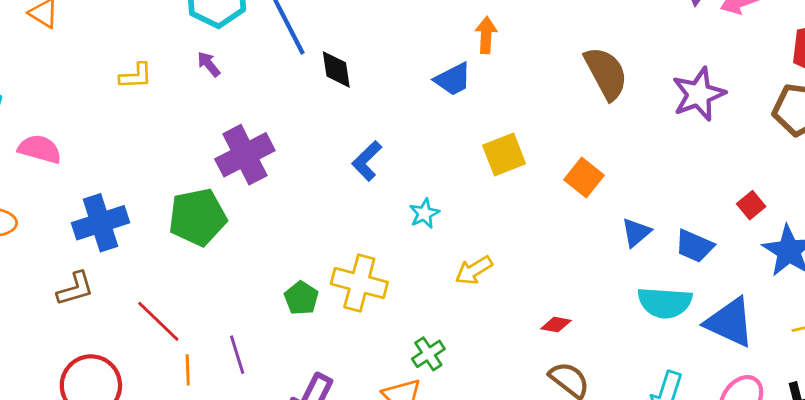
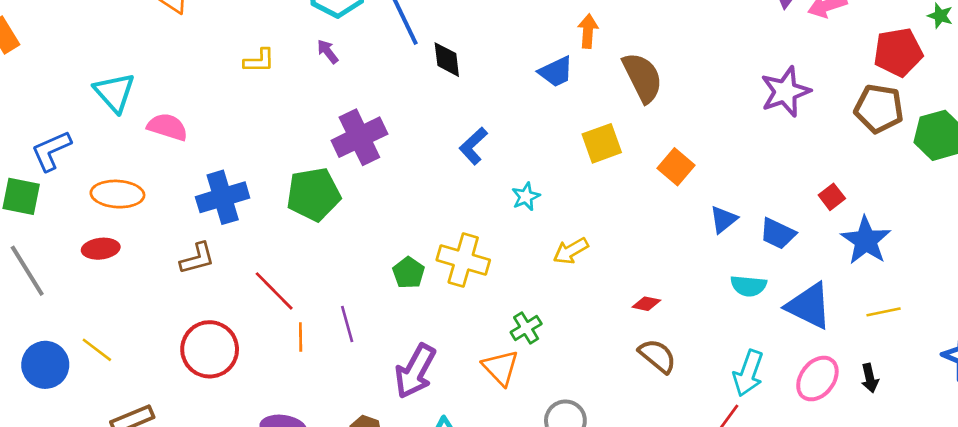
brown semicircle: (606, 73) -> (643, 77), moved
cyan semicircle: (665, 303) -> (749, 286), size x0.7

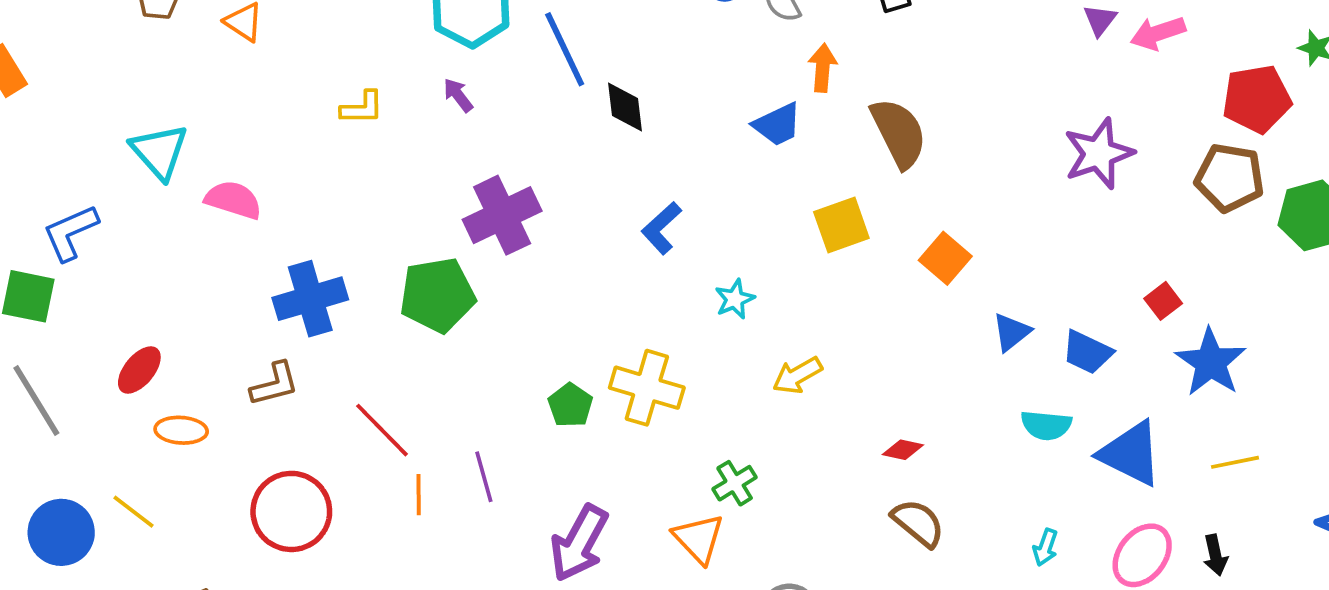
orange ellipse: (117, 194) -> (181, 430), moved, size x0.7
red ellipse: (101, 249) -> (139, 370), turned -44
cyan arrow: (748, 373) -> (1045, 547), size x0.6

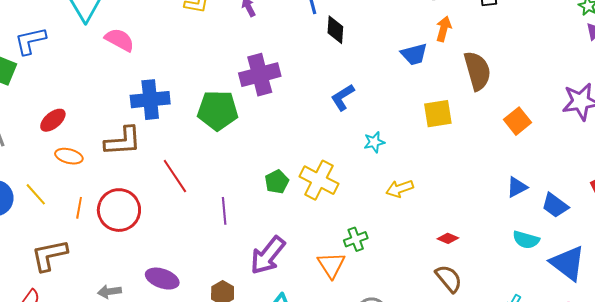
orange square: (945, 258) -> (518, 121), moved
brown L-shape: (275, 384) -> (123, 141), size x1.4
orange line: (419, 495) -> (79, 208), moved

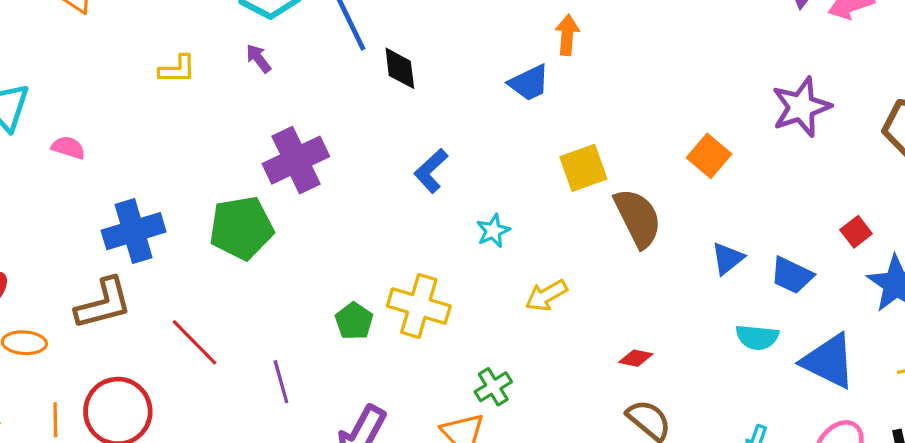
pink semicircle: (119, 40) -> (68, 148), size x0.7
brown semicircle: (477, 71) -> (638, 218), moved

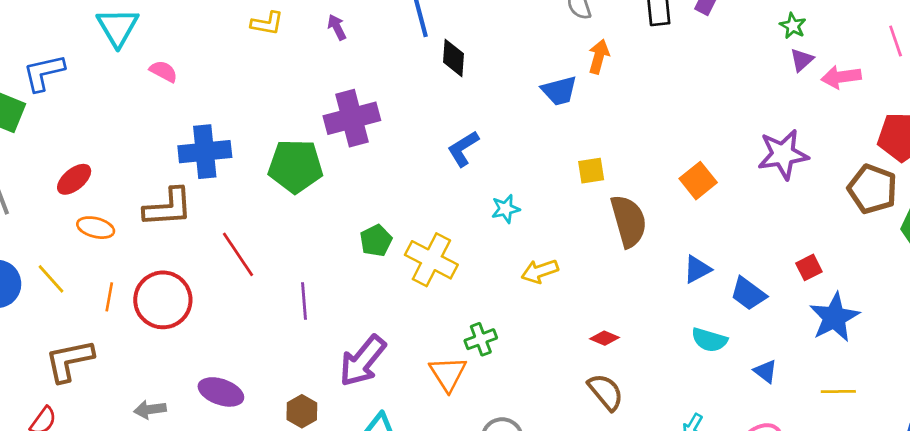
yellow square: (583, 168) -> (591, 171), size x0.7
green pentagon: (354, 321) -> (376, 241), moved
blue triangle: (829, 361) -> (765, 371), size x0.5

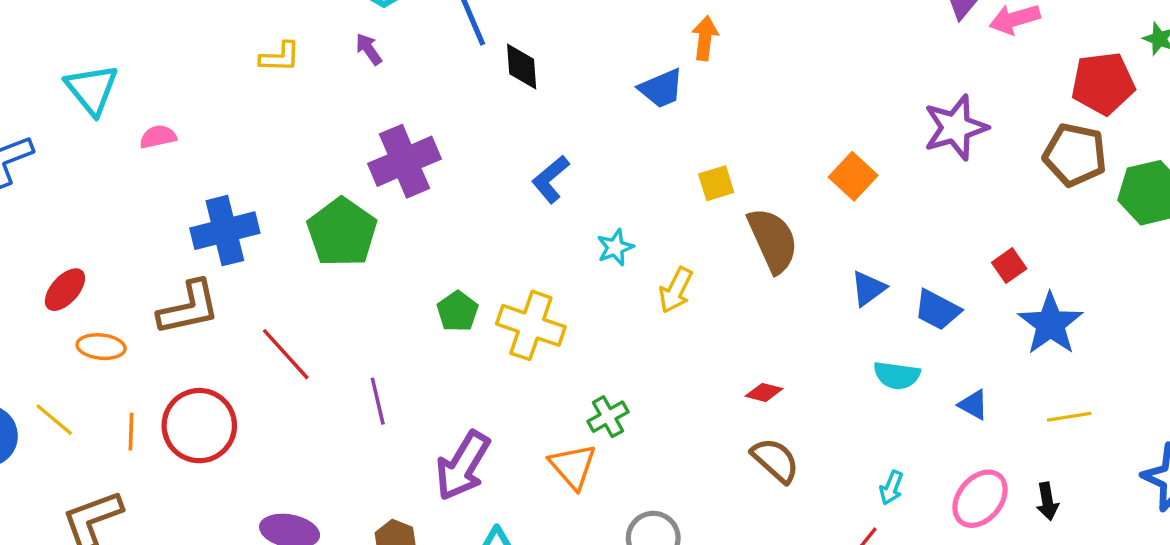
pink semicircle: (164, 71) -> (158, 137), turned -32
green pentagon: (295, 166) -> (342, 232), turned -30
yellow arrow: (540, 271) -> (676, 290), moved, turned -36

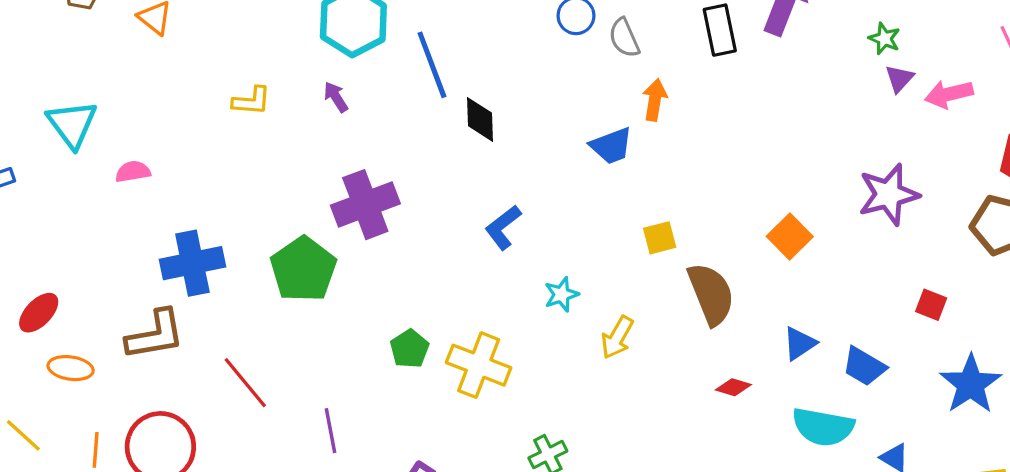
red square: (1009, 266) -> (931, 305), moved, turned -36
cyan semicircle: (897, 375) -> (823, 427), size x1.4
red diamond: (764, 392) -> (733, 387), moved

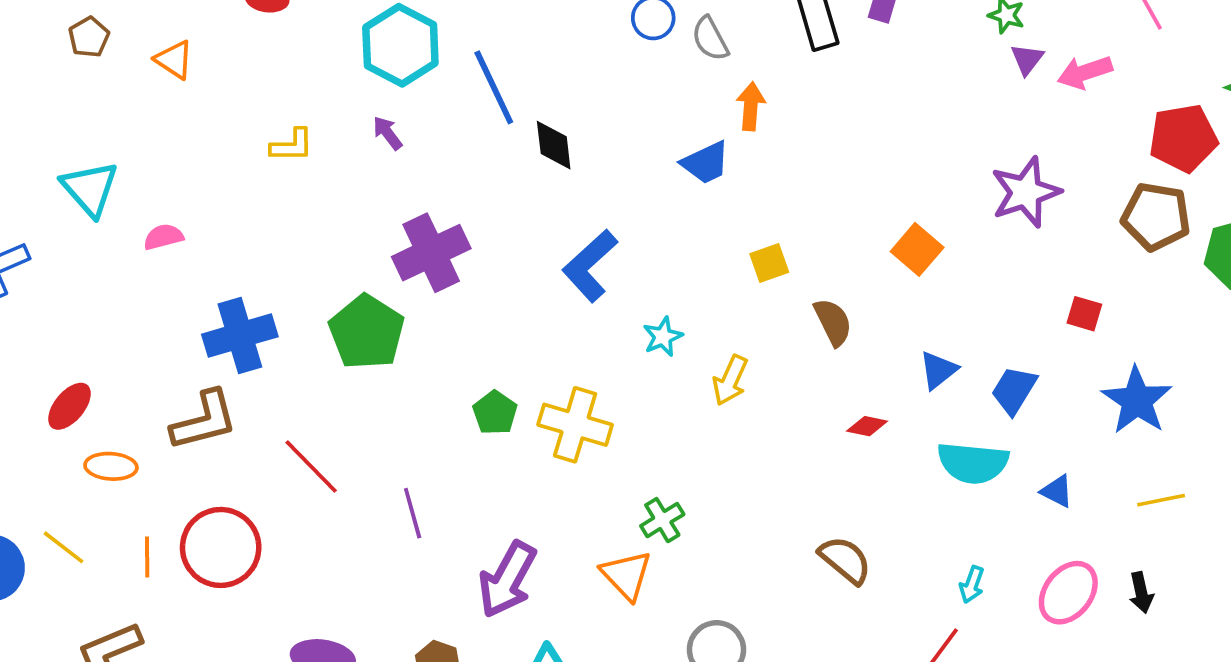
blue L-shape: (503, 227) -> (590, 266), size x1.4
brown semicircle: (711, 294) -> (833, 322), size x0.7
blue trapezoid: (864, 366) -> (1014, 390), turned 96

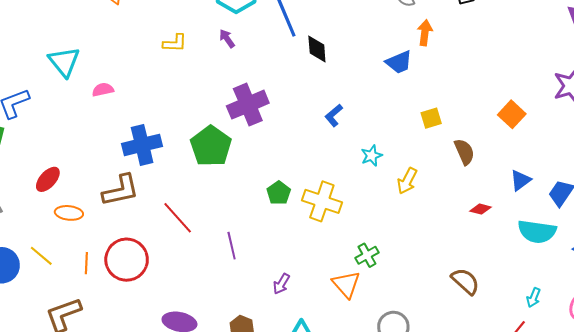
blue L-shape: (590, 266) -> (334, 115), size x0.6
purple arrow: (507, 579) -> (281, 284), size x0.5

